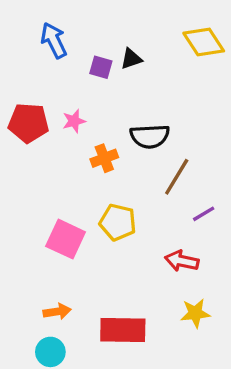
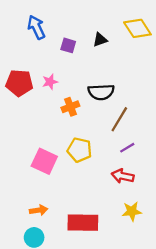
black triangle: (131, 59) -> (100, 40), moved
purple line: (204, 214) -> (127, 148), moved

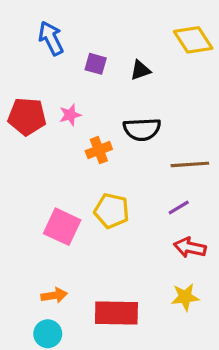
black triangle: (100, 40) -> (140, 70), moved
brown line: (119, 119) -> (190, 164), moved, turned 55
red arrow: (123, 176) -> (190, 248), moved

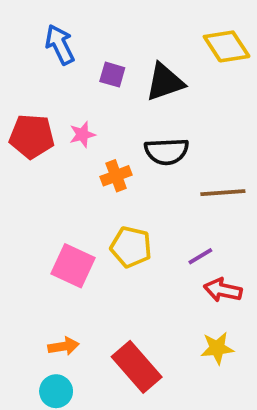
black triangle: (140, 70) -> (165, 82), size x1.6
purple line: (179, 208) -> (200, 256), moved
red rectangle: (116, 313) -> (137, 367), turned 48

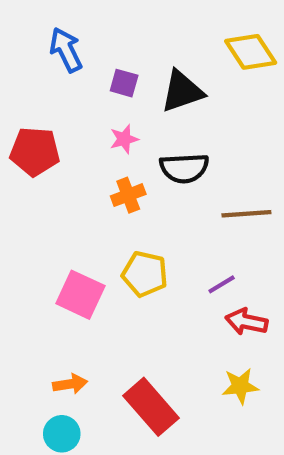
pink star: (82, 135) -> (124, 139), moved

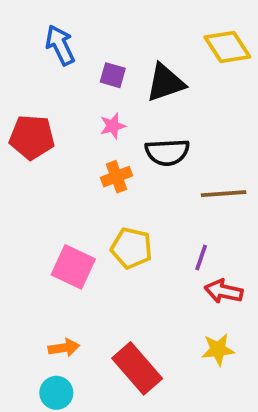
purple line: (222, 284) -> (201, 257), turned -40

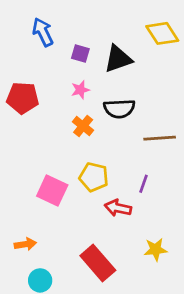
orange cross: (116, 177) -> (83, 126), turned -30
red arrow: (224, 291) -> (118, 208), moved
orange arrow: (64, 348) -> (25, 244), moved

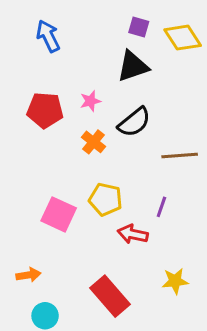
purple square: (80, 54) -> (139, 27), moved
red pentagon: (23, 98) -> (45, 110), moved
black semicircle: (119, 109) -> (134, 122), turned -36

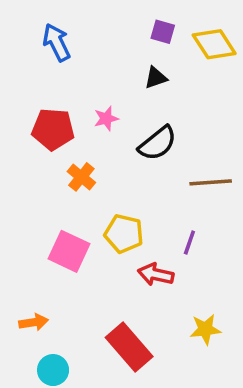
black triangle: (133, 66) -> (156, 78), size x0.6
orange cross: (93, 142) -> (81, 177), moved

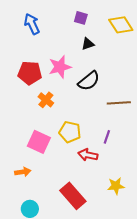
purple square: (163, 32) -> (81, 18), moved
pink star: (106, 119) -> (60, 67), size x1.6
orange arrow: (34, 322) -> (23, 172), moved

